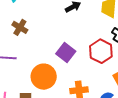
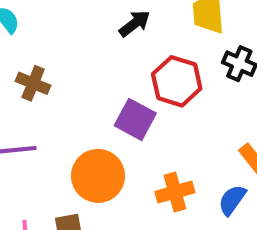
red hexagon: (101, 51) -> (177, 81), moved

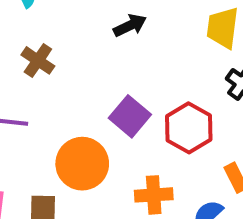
black arrow: (135, 24) -> (130, 25), moved
red hexagon: (177, 81) -> (189, 128), moved

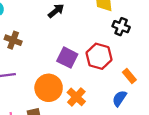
orange cross: (154, 195) -> (76, 97), moved, turned -30

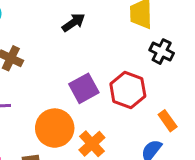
purple square: (67, 58) -> (84, 88), turned 30

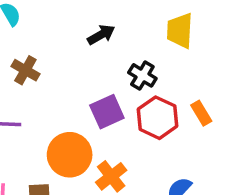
black cross: (162, 52) -> (142, 75), moved
orange rectangle: (168, 121) -> (201, 113), moved

